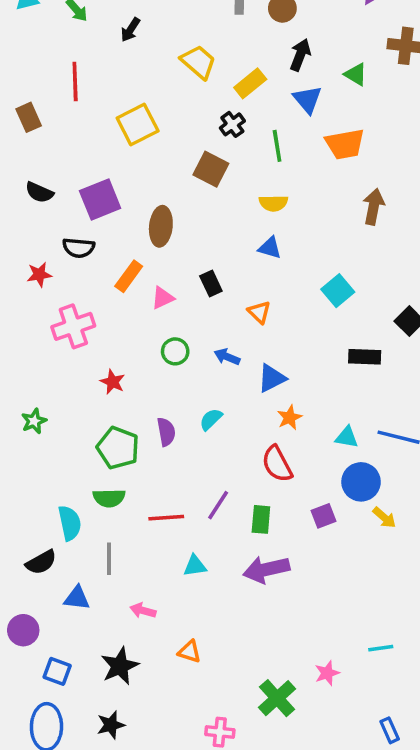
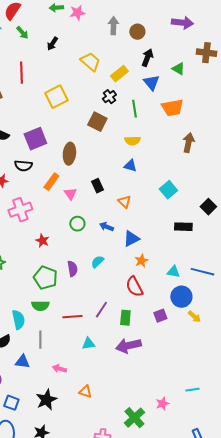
pink triangle: (163, 298) -> (70, 194), turned -40

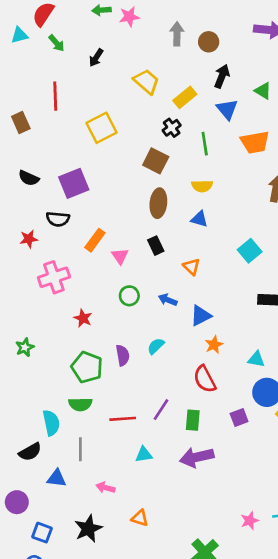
brown ellipse: (69, 154) -> (158, 203), moved
pink star: (162, 404) -> (250, 521), moved

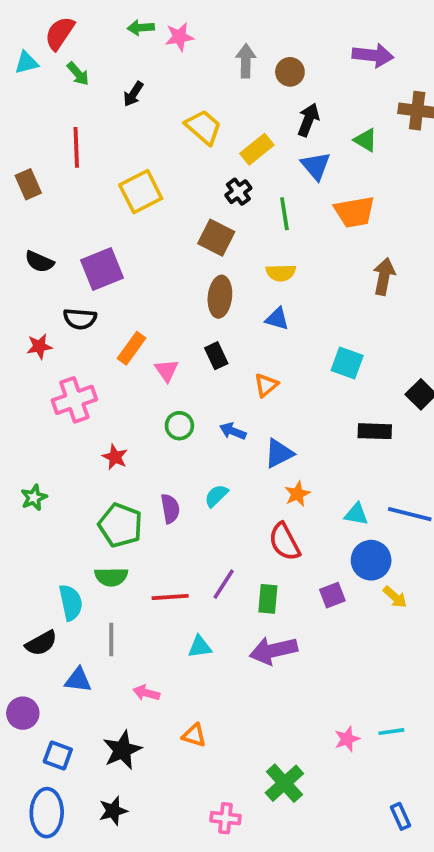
cyan square: (250, 251) -> (347, 363), turned -30
orange triangle: (191, 267) -> (266, 385), turned 36

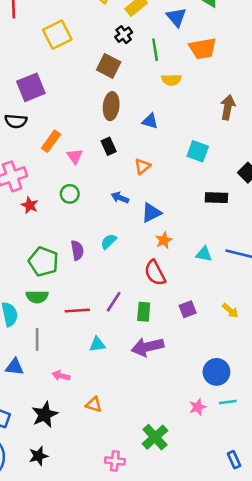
yellow semicircle: (281, 273) -> (171, 80), moved
brown arrow: (384, 276) -> (228, 107), moved
green circle: (179, 426) -> (70, 194), moved
red star: (115, 457) -> (30, 205), moved
blue circle: (371, 560) -> (216, 372), moved

